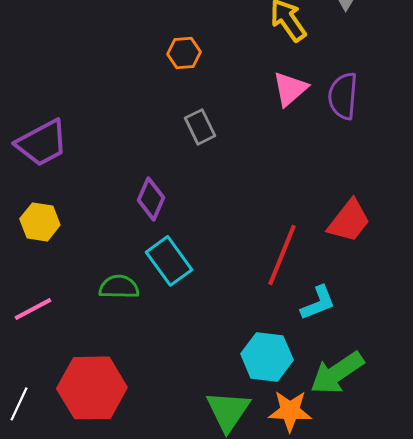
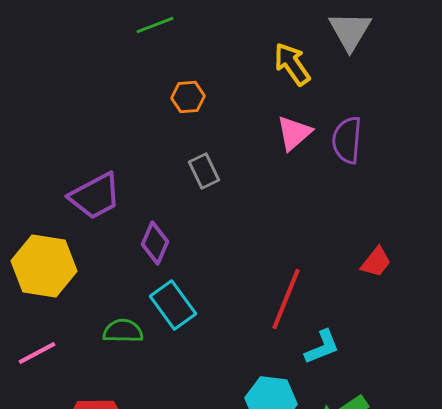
purple trapezoid: (42, 143) -> (95, 196), moved
red trapezoid: (349, 221) -> (376, 262), moved, size x0.7
yellow hexagon: (40, 222) -> (44, 266), size x1.6

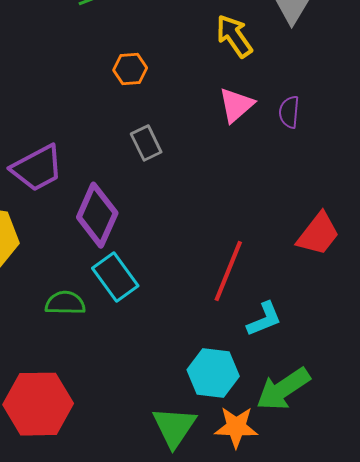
purple semicircle: (347, 140) -> (289, 112), size x0.7
purple diamond: (155, 243) -> (97, 215), size x1.5
red trapezoid: (376, 262) -> (318, 234), size x1.4

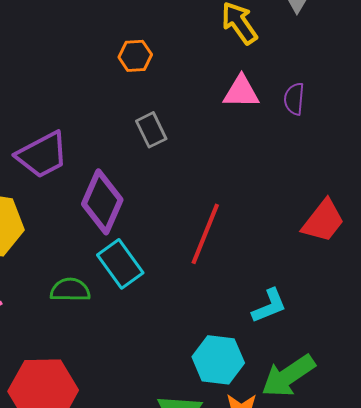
pink triangle: (236, 105) -> (241, 92), turned 42
red line: (228, 271) -> (205, 234), moved

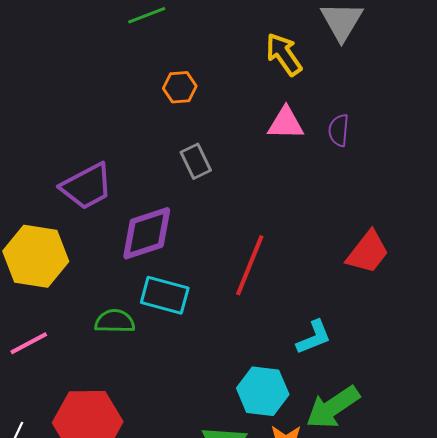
purple diamond: (102, 202) -> (147, 233), turned 48
cyan rectangle: (120, 264) -> (165, 295), turned -39

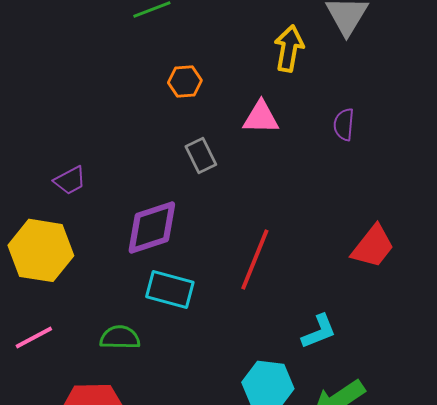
yellow arrow: (284, 54) -> (289, 48), turned 45
pink triangle: (286, 123) -> (261, 117), moved
purple trapezoid: (87, 186) -> (70, 180), moved, size x0.6
green semicircle: (115, 321) -> (120, 337), moved

